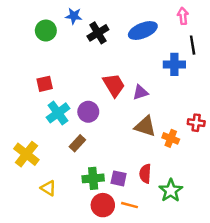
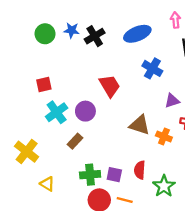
blue star: (74, 16) -> (72, 30), moved
blue cross: (174, 64) -> (152, 68), moved, turned 30
purple triangle: (140, 92) -> (172, 101), moved

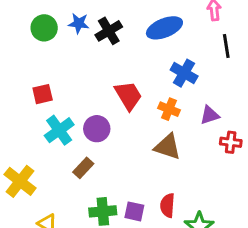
orange cross: (164, 137) -> (169, 109), moved

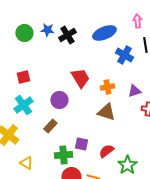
blue cross: (184, 73) -> (124, 55), moved
orange cross: (169, 109) -> (107, 87), turned -32
cyan cross: (59, 130) -> (23, 105), moved
red semicircle: (167, 205) -> (106, 151), turned 49
purple square: (134, 211) -> (81, 144), moved

